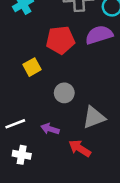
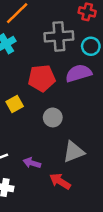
gray circle: (64, 93) -> (53, 117), moved

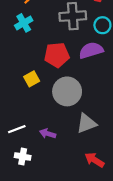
gray circle: (53, 117) -> (67, 91), size x1.6
red arrow: (60, 181) -> (94, 160), moved

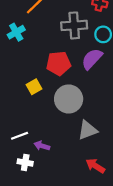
cyan cross: (24, 23) -> (16, 32), moved
purple semicircle: (91, 50) -> (92, 59), turned -30
purple arrow: (48, 134) -> (42, 146), moved

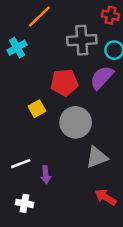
purple arrow: (42, 146) -> (46, 175), turned -112
white cross: (25, 162) -> (24, 203), moved

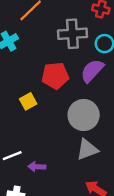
gray circle: (76, 122) -> (84, 115), moved
purple arrow: (46, 175) -> (37, 167), turned 98

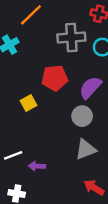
purple semicircle: (92, 71) -> (90, 88), moved
gray circle: (84, 115) -> (82, 116), size x0.7

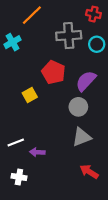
red pentagon: (55, 78) -> (54, 72), turned 30

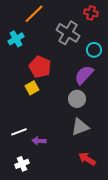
gray cross: (69, 36) -> (68, 33), turned 35
cyan circle: (97, 44) -> (94, 50), moved
red pentagon: (54, 72) -> (40, 67), moved
white cross: (19, 177) -> (22, 164), turned -32

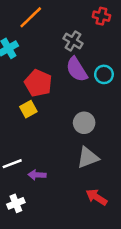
gray cross: (68, 33) -> (73, 41), size x0.7
cyan circle: (94, 50) -> (104, 74), moved
purple semicircle: (84, 75) -> (77, 69), moved, turned -75

